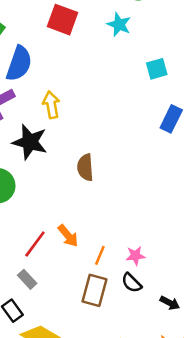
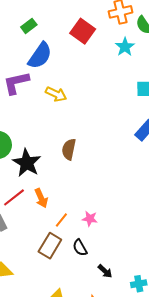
yellow arrow: (51, 105) -> (56, 94), turned 110
black star: (30, 142) -> (27, 163), moved
pink star: (135, 256) -> (90, 219), moved

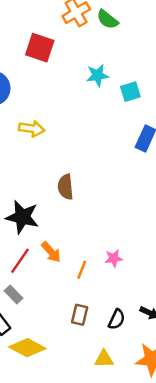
cyan star: (125, 47) -> (97, 75), moved, turned -30
brown rectangle: (50, 246) -> (80, 315), moved, size x0.7
black semicircle: (80, 248) -> (117, 319), moved, turned -108

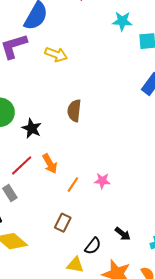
black star: (22, 217) -> (32, 128), size x0.7
black semicircle: (117, 319) -> (93, 246), moved

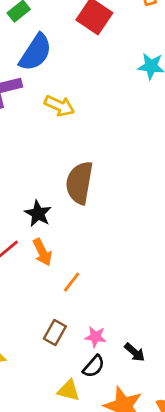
brown semicircle: (74, 111) -> (79, 183), size x1.4
black star: (32, 128) -> (38, 214), moved
pink star: (102, 181) -> (95, 337), moved

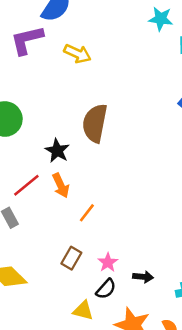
pink star: (95, 337) -> (108, 262), turned 30
black arrow: (135, 352) -> (143, 277), turned -36

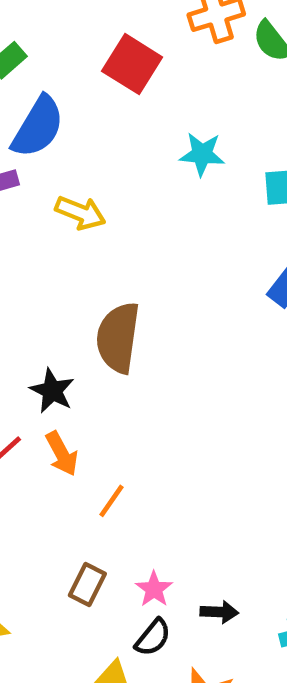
cyan star: (161, 19) -> (202, 154), moved

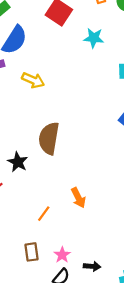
cyan star: (202, 154) -> (94, 38), moved
orange arrow: (62, 454) -> (78, 198), moved
brown rectangle: (87, 585) -> (32, 252), turned -36

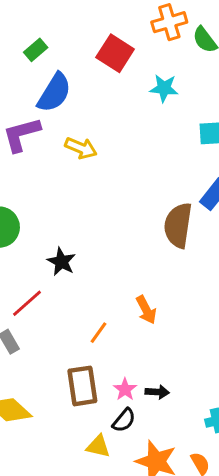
brown semicircle: (49, 138) -> (178, 225), moved
brown rectangle: (32, 252) -> (82, 386), size x1.5
black arrow: (92, 266) -> (157, 392), moved

